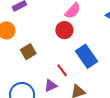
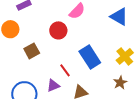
red circle: (64, 30) -> (58, 30), moved

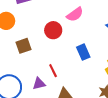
blue rectangle: (90, 57) -> (83, 52), moved, size x0.7

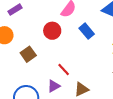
blue rectangle: (83, 52) -> (87, 31), moved

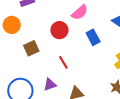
red line: (64, 70) -> (63, 62), moved

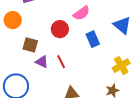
brown square: (31, 48) -> (30, 45), turned 35
purple triangle: (50, 85) -> (42, 62), moved, turned 40

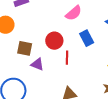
red circle: (60, 29) -> (54, 41), moved
red line: (61, 62) -> (67, 58), moved, turned 32

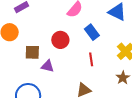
red line: (67, 58) -> (91, 59), moved

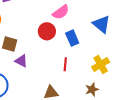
red circle: (60, 40) -> (47, 31), moved

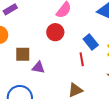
blue rectangle: (72, 38) -> (91, 42), moved

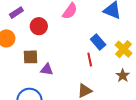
red circle: (55, 32) -> (39, 26), moved

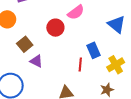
red circle: (39, 26) -> (55, 28), moved
brown square: (31, 57) -> (25, 44), turned 35

